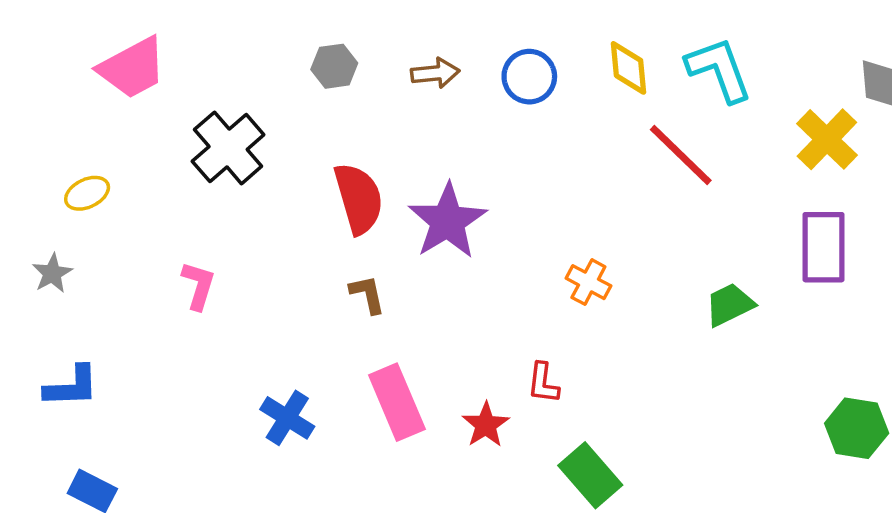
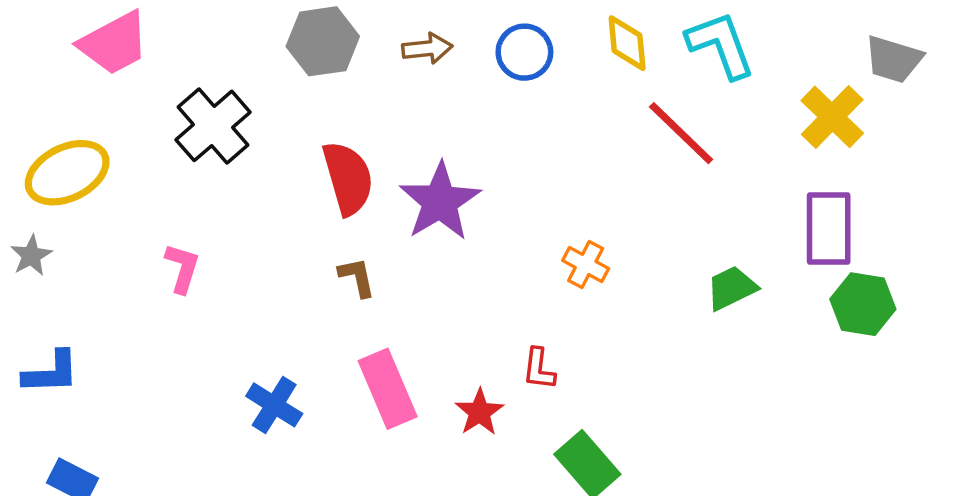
gray hexagon: (334, 66) -> (323, 41), size x1.5
yellow ellipse: (87, 193) -> (67, 173), size x1.8
green hexagon: (857, 428) -> (863, 304), moved

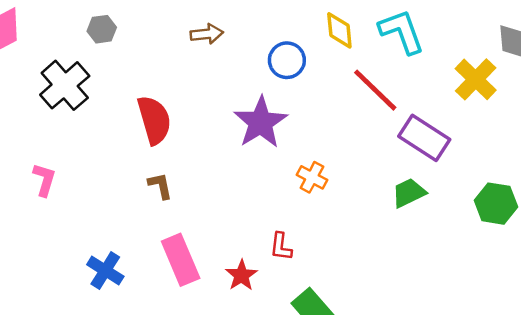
gray hexagon: (323, 41) -> (102, 29), moved, size x0.6
blue circle: (524, 52) -> (287, 60), moved
purple star: (440, 202) -> (261, 122), moved
purple rectangle: (829, 229) -> (424, 138), moved, turned -57

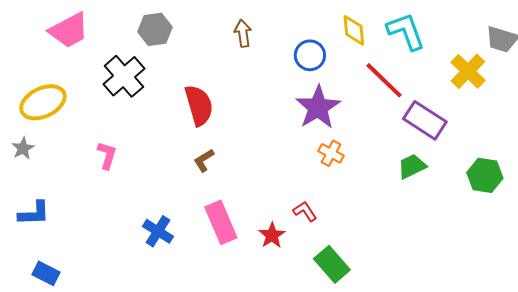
gray hexagon: (102, 29) -> (155, 29), size x1.4
brown arrow: (207, 34) -> (243, 33), turned -92
purple star: (261, 122) -> (318, 107), moved
brown L-shape: (160, 186) -> (204, 160), turned -110
red L-shape: (281, 247) -> (305, 211), turned 140

